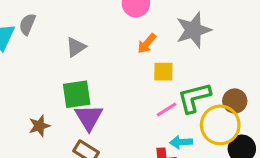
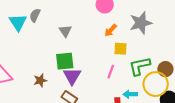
gray triangle: (76, 47) -> (65, 31), turned -32
pink line: (166, 110) -> (111, 72), moved, turned -40

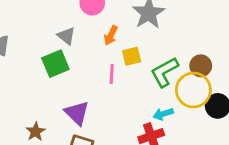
gray triangle: (65, 31) -> (66, 36), moved
green square: (65, 61) -> (55, 64), moved
pink line: (111, 72) -> (112, 74), moved

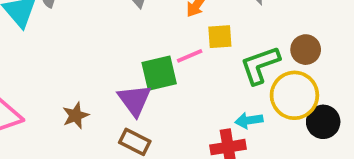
green square: (55, 64) -> (159, 73), moved
brown circle: (201, 66) -> (306, 50), moved
pink line: (112, 74) -> (190, 56), turned 54

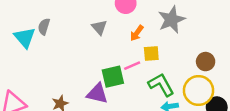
green L-shape: (260, 65) -> (161, 85), moved, turned 80
purple triangle: (135, 100) -> (97, 94), turned -40

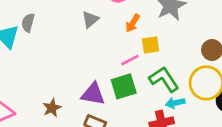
gray triangle: (99, 27) -> (90, 20), turned 35
green square: (113, 77) -> (124, 86), moved

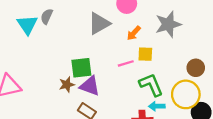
gray triangle: (90, 20) -> (99, 23), size x1.5
green square: (124, 86) -> (81, 68), moved
brown star: (52, 108) -> (67, 85), moved

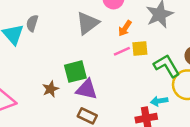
pink line: (126, 63) -> (122, 51), moved
brown star: (67, 85) -> (50, 89), moved
green L-shape: (151, 85) -> (167, 66), moved

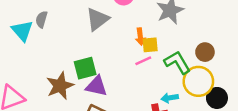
orange arrow: (125, 28) -> (140, 37), moved, turned -42
pink line: (122, 51) -> (143, 61), moved
brown star: (50, 89) -> (60, 86), size x1.6

